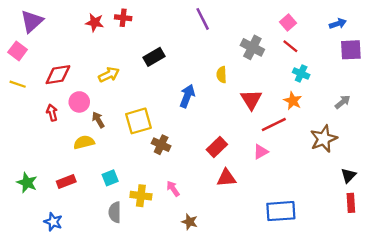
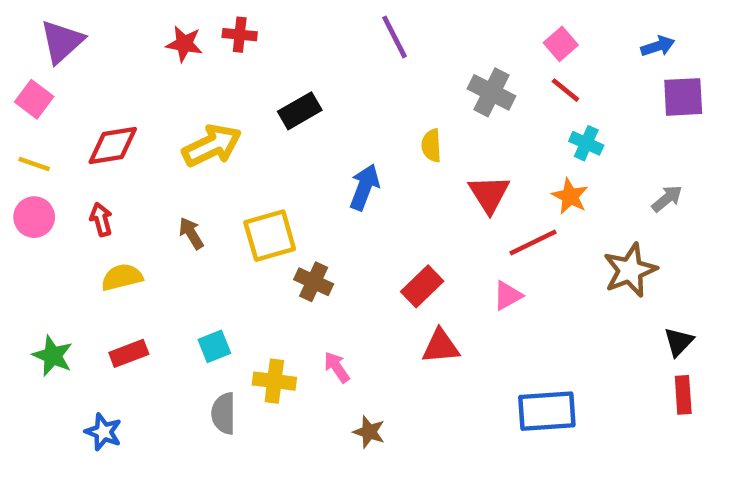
yellow arrow: (109, 75) -> (212, 145), size x1.4
pink circle: (79, 102) -> (34, 217), moved
yellow semicircle: (84, 142) -> (122, 277), moved

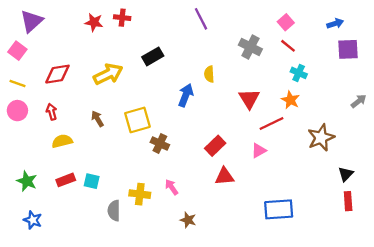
yellow semicircle: (431, 145) -> (209, 74), moved
gray arrow: (667, 199) -> (359, 101), moved
cyan square: (214, 346) -> (92, 181), moved, turned 35
blue star: (103, 432) -> (33, 220), moved

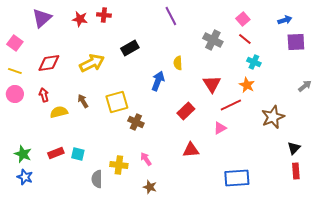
purple triangle: (32, 21) -> (42, 18), moved
yellow semicircle: (62, 141) -> (59, 112), moved
red rectangle: (215, 146) -> (186, 111), moved
blue star: (33, 220) -> (25, 177), moved
brown star: (188, 220) -> (150, 187), moved

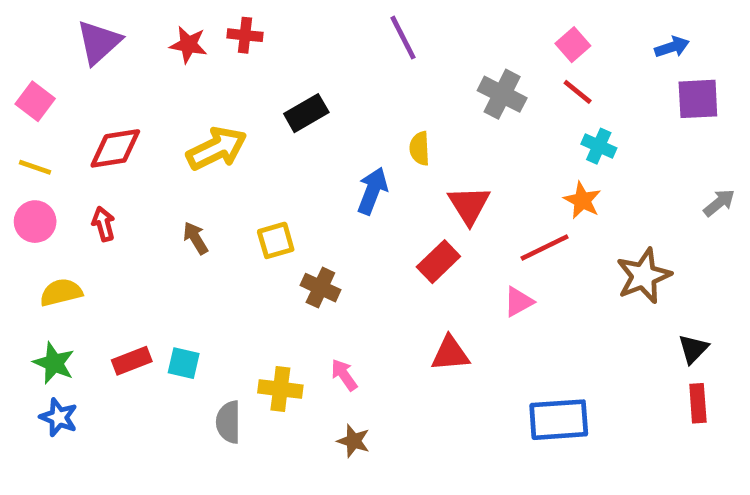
red triangle: (212, 84) -> (469, 205), moved
yellow square: (117, 102) -> (276, 240), size x0.7
yellow semicircle: (59, 112) -> (61, 292), moved

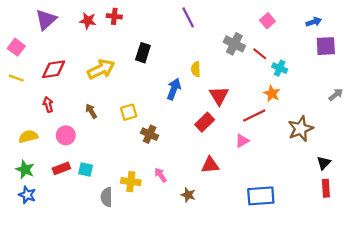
red line: (578, 92) -> (260, 54), moved
black rectangle: (306, 113) -> (143, 53), turned -42
pink circle: (35, 222) -> (66, 135), moved
brown star: (354, 441) -> (188, 195), moved

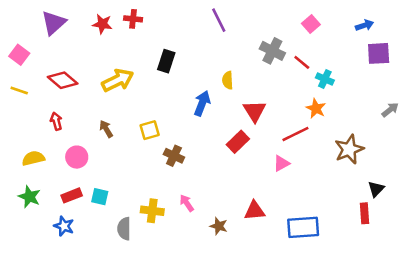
red diamond: (54, 69) -> (63, 80), turned 50
red triangle: (210, 165) -> (255, 211), moved
red rectangle: (326, 188) -> (365, 213), moved
blue star: (27, 195) -> (64, 226), moved

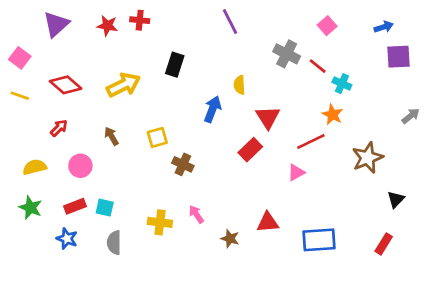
red arrow: (56, 121) -> (59, 128), turned 60
red rectangle: (365, 213) -> (384, 244), moved, turned 36
gray semicircle: (124, 229) -> (114, 243), moved

